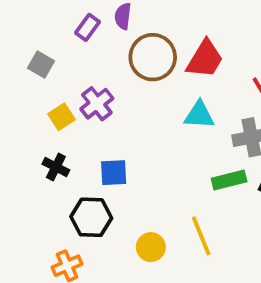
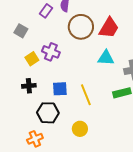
purple cross: (97, 104) -> (51, 52), turned -30
black cross: (56, 167) -> (29, 86), turned -32
yellow line: (201, 236) -> (86, 95), moved

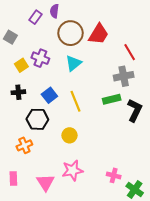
cyan triangle: (106, 58) -> (74, 63), moved, turned -42
blue square: (60, 89) -> (49, 95), turned -35

